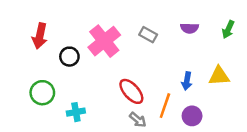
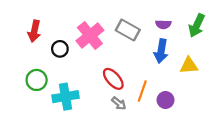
green arrow: (228, 29) -> (197, 26), size x1.5
gray rectangle: (148, 35) -> (128, 30), size x1.5
blue arrow: (187, 81) -> (161, 51), moved, size x1.5
cyan cross: (76, 112) -> (65, 97), size x1.6

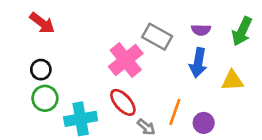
red arrow: (34, 31) -> (42, 23), moved, turned -65
pink cross: (90, 36) -> (126, 60), moved
black circle: (60, 49) -> (41, 70), moved
red ellipse: (113, 79) -> (123, 102), moved

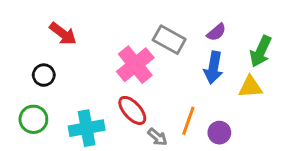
red arrow: (42, 23) -> (63, 34), moved
purple semicircle: (201, 30) -> (216, 32), turned -42
green arrow: (242, 31) -> (261, 51), moved
green circle: (45, 98) -> (33, 119), moved

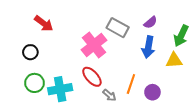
green circle: (33, 119) -> (35, 83), moved

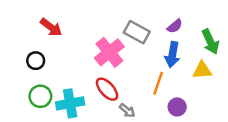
green arrow: (181, 36) -> (210, 42), turned -50
orange line: (131, 84) -> (158, 83), moved

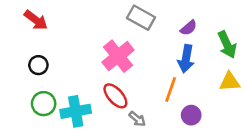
red arrow: (51, 27) -> (36, 20), moved
gray rectangle: (137, 32) -> (141, 18), moved
yellow triangle: (202, 70) -> (230, 82), moved

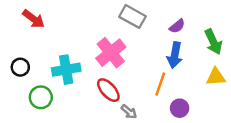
black circle: (38, 65) -> (20, 67), moved
cyan cross: (76, 111) -> (66, 70), moved

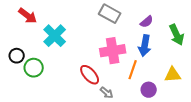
pink cross: (111, 53) -> (113, 51), moved, turned 30
cyan cross: (66, 70) -> (55, 36), moved, turned -35
yellow triangle: (216, 77) -> (173, 75), moved
green circle: (41, 97) -> (34, 68), moved

